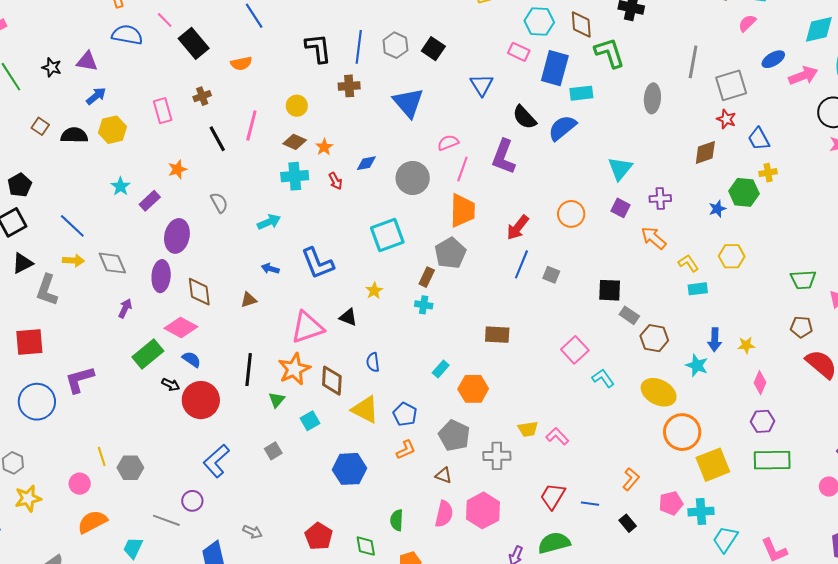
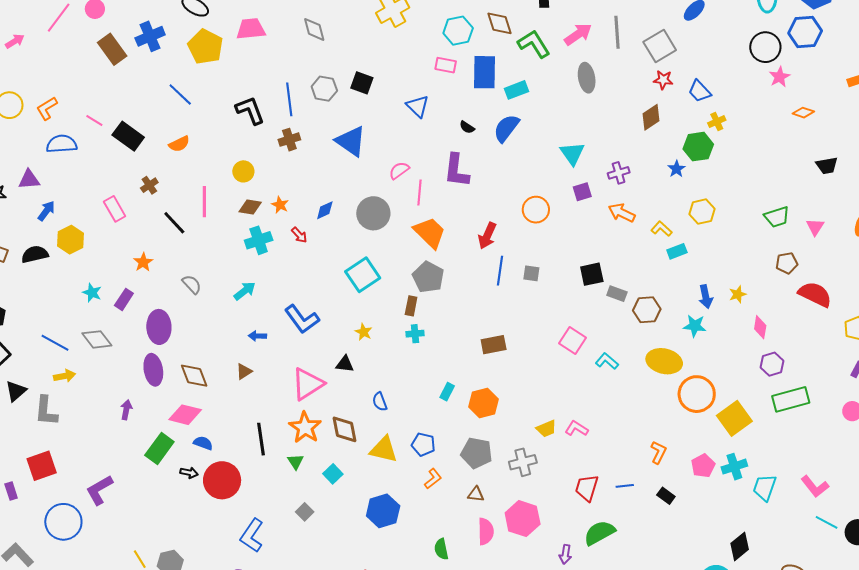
pink arrow: (803, 76) -> (578, 34), moved
black semicircle: (524, 117) -> (467, 127), size x0.6
purple square: (620, 208) -> (582, 192), turned -30
orange trapezoid: (463, 210) -> (430, 233), turned -33
gray diamond: (112, 263) -> (97, 339), moved

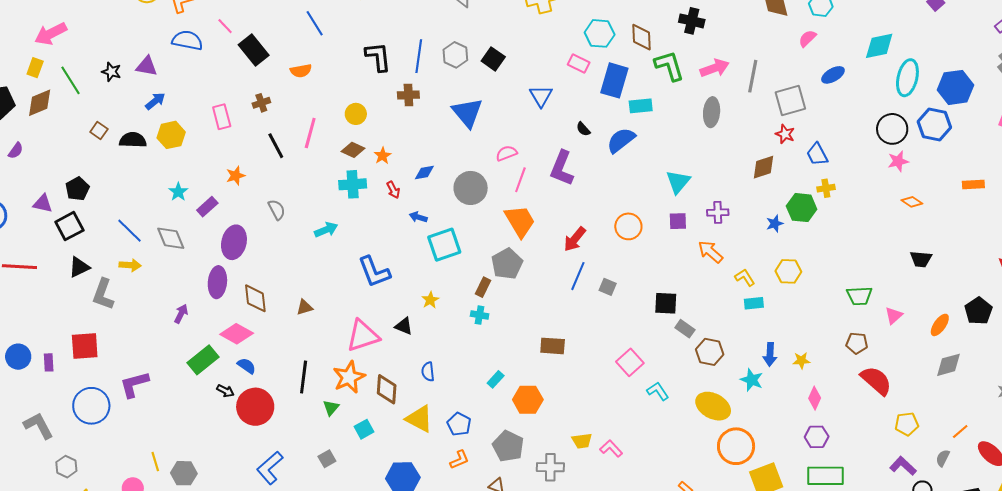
blue arrow: (257, 336) -> (418, 217), moved

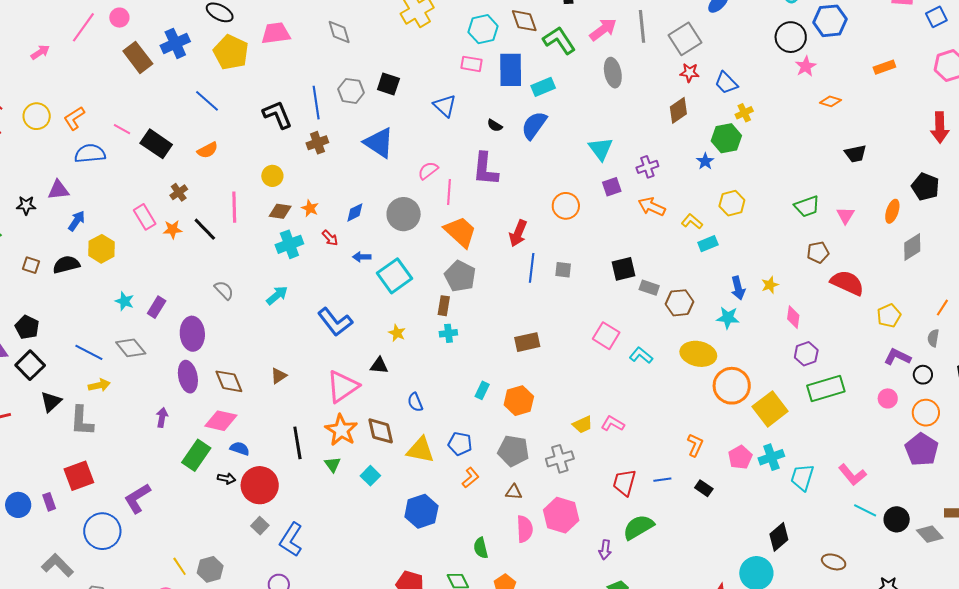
orange star: (236, 176) -> (173, 229), moved, turned 30
gray square: (327, 459) -> (260, 526), moved

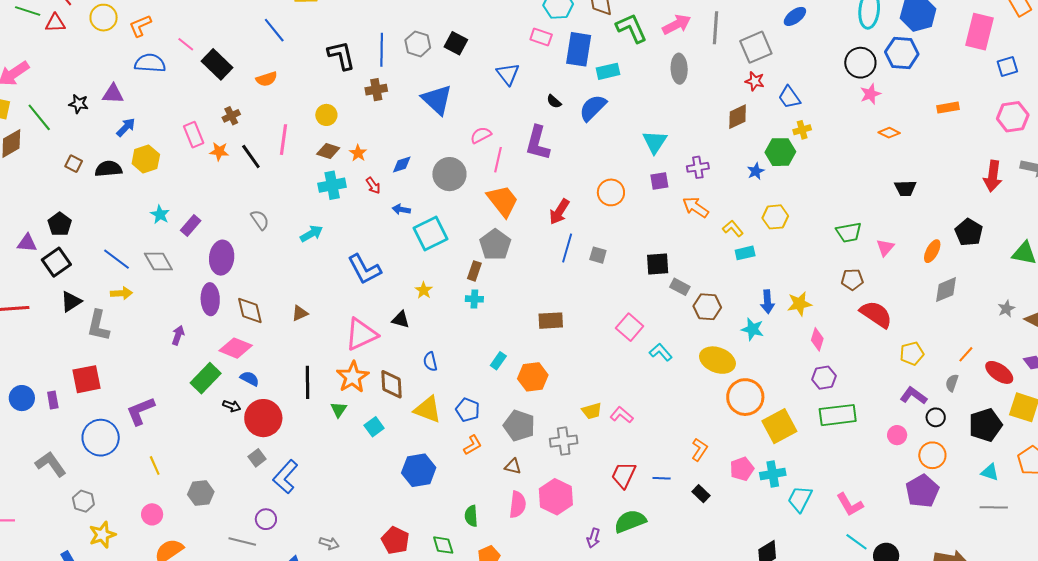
yellow star: (770, 285) -> (799, 304), size x1.4
yellow line: (180, 566) -> (155, 465), moved

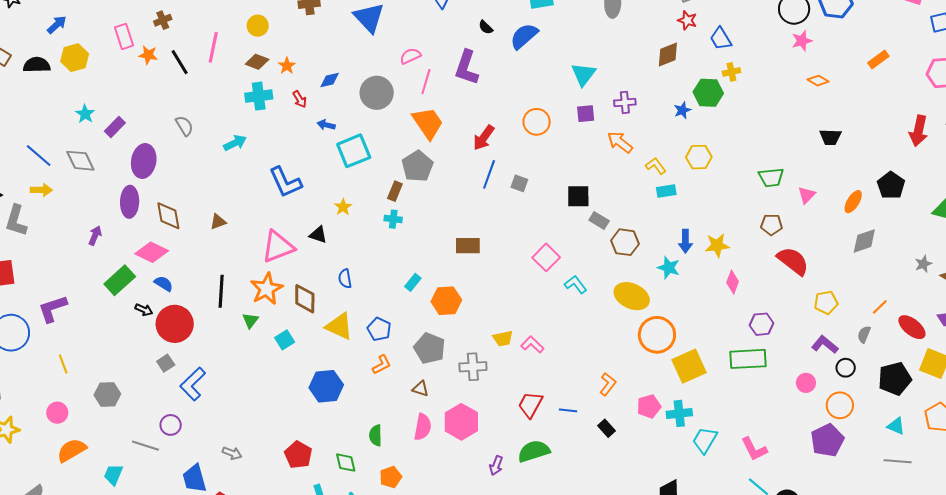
orange rectangle: (948, 108) -> (878, 59), turned -30
purple hexagon: (824, 378) -> (762, 324), moved

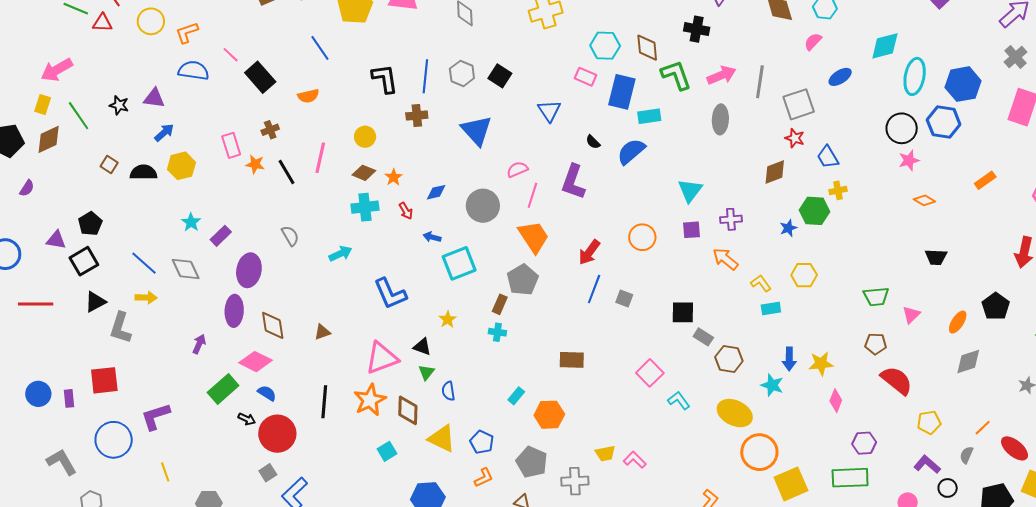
green triangle: (250, 320) -> (426, 372), moved

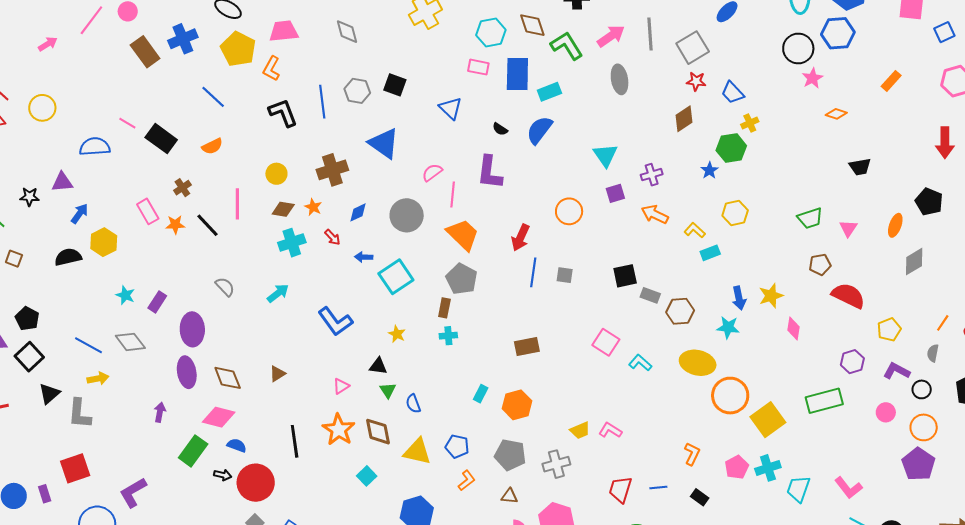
orange L-shape: (187, 33) -> (271, 69), moved, turned -30
brown cross: (417, 116) -> (332, 170), moved, size x1.4
brown square: (109, 164) -> (14, 259), moved
pink triangle: (382, 358) -> (341, 386), size x0.5
purple hexagon: (864, 443) -> (852, 362), moved

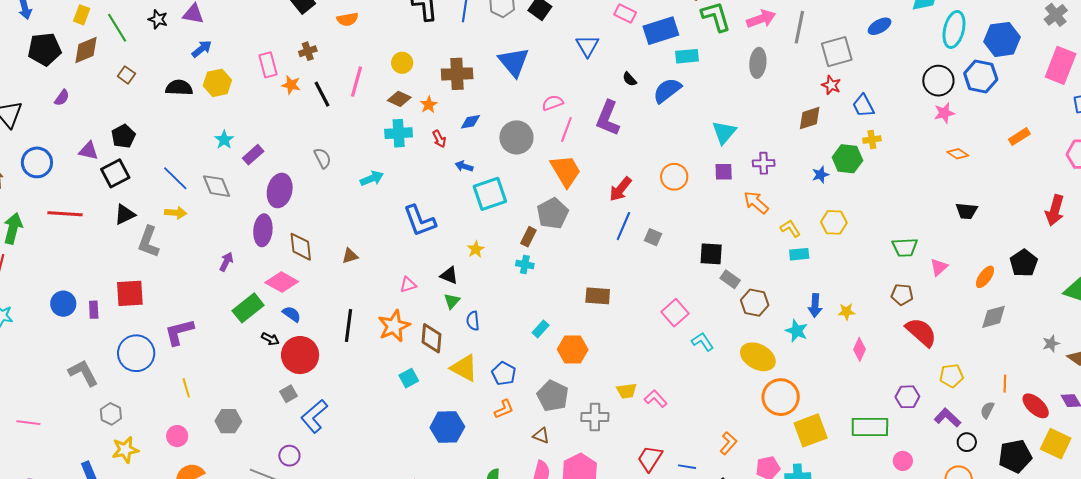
blue rectangle: (517, 74) -> (661, 31), turned 56
yellow star: (771, 296) -> (846, 312), size x0.7
orange line: (943, 323) -> (1005, 384), turned -48
pink circle: (886, 412) -> (903, 461), moved

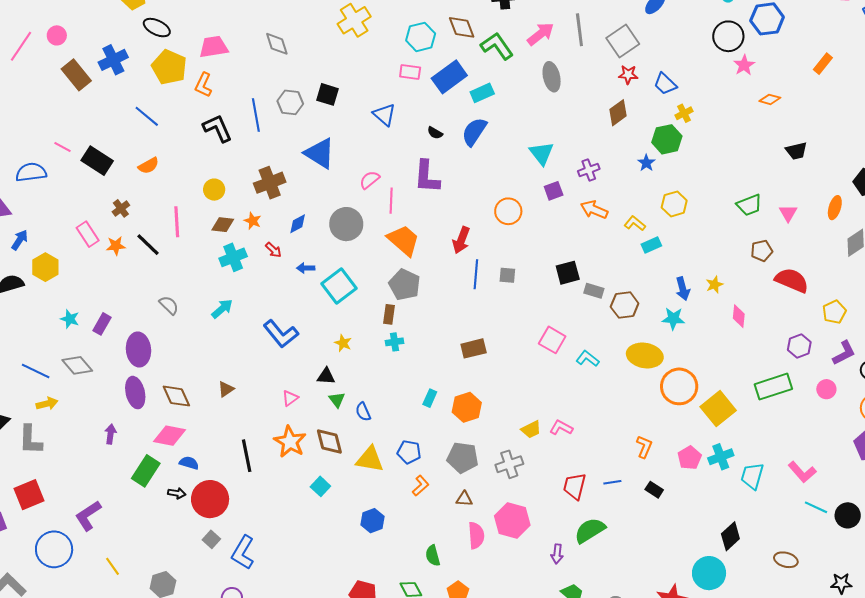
purple L-shape: (948, 418) -> (844, 353), turned 128
blue hexagon: (447, 427) -> (372, 521), size x0.7
pink circle: (903, 461) -> (826, 389), moved

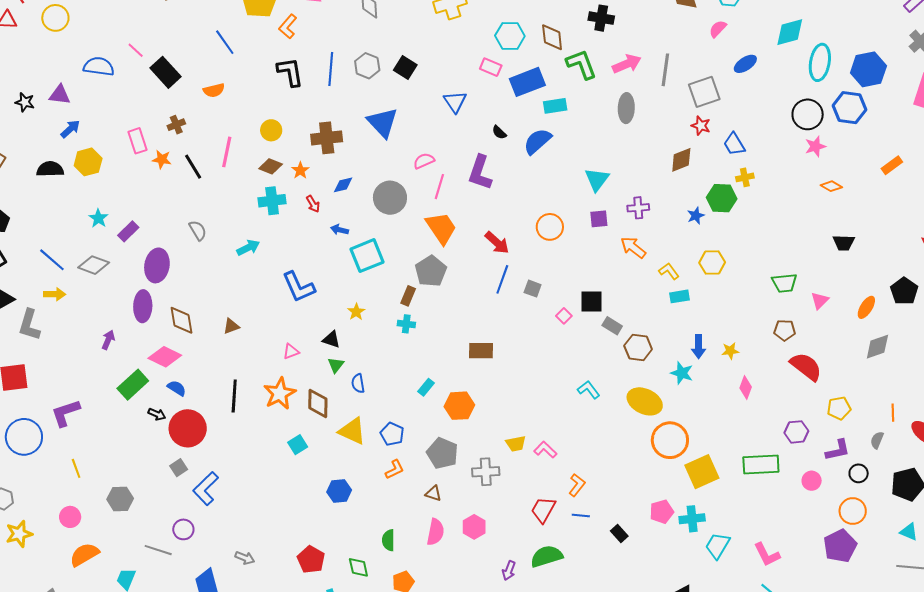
red arrow: (461, 240) -> (497, 243), turned -84
pink square: (552, 340) -> (564, 316), moved, size x0.6
gray diamond: (77, 365) -> (94, 265), turned -44
orange L-shape: (644, 447) -> (577, 485), moved
pink hexagon: (512, 521) -> (474, 527), size x0.7

